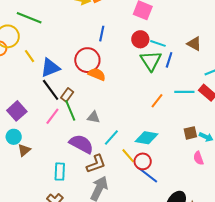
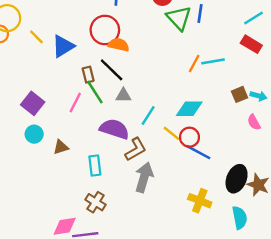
black line: (51, 90) -> (112, 70), moved
cyan line: (184, 92) -> (213, 61), moved
brown rectangle: (67, 95) -> (88, 75), turned -40
brown triangle: (24, 150) -> (61, 147), moved, turned 32

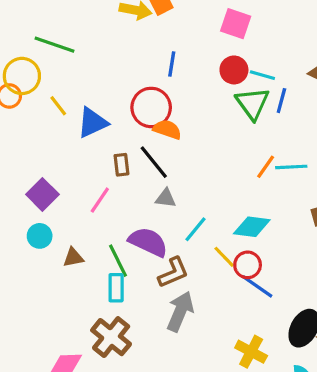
green line: (95, 92) -> (118, 261), moved
brown cross: (96, 202) -> (111, 337), size x1.4

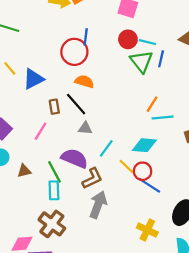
red circle: (151, 107) -> (74, 52), moved
cyan line: (291, 167) -> (163, 117), moved

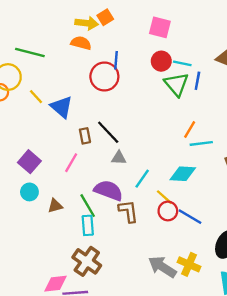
blue triangle: (33, 79) -> (62, 107), turned -50
orange semicircle: (84, 81) -> (81, 43), moved
red circle: (143, 171) -> (168, 211), moved
brown L-shape: (92, 178) -> (128, 211), turned -70
gray arrow: (98, 205) -> (162, 267), moved, turned -76

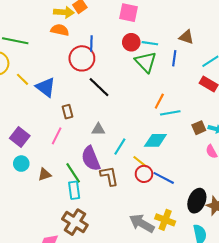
blue line: (197, 81) -> (174, 58), moved
black line: (108, 132) -> (99, 87), moved
purple semicircle: (108, 190) -> (91, 159), turned -130

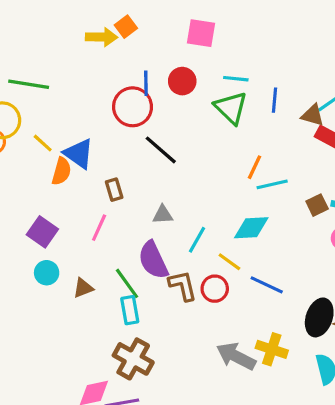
orange semicircle: (60, 30) -> (61, 171), moved, turned 96
brown triangle: (186, 37) -> (313, 115), moved
red circle: (131, 42) -> (182, 81), moved
red circle: (144, 174) -> (215, 289), moved

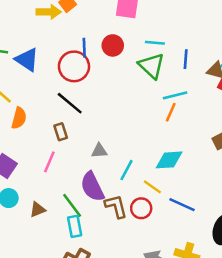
black line: (161, 150) -> (70, 103), moved
blue triangle: (79, 154) -> (27, 60), moved
cyan line: (272, 184) -> (175, 95), moved

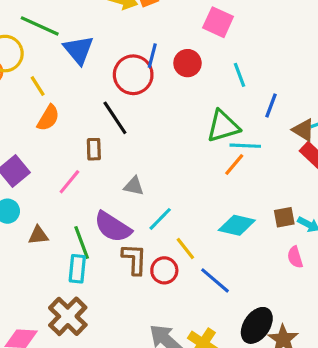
cyan line: (155, 43) -> (240, 75), turned 48
green triangle: (151, 66) -> (223, 126), moved, turned 44
cyan diamond: (169, 160) -> (237, 225), moved
purple semicircle: (92, 187) -> (113, 227), turned -48

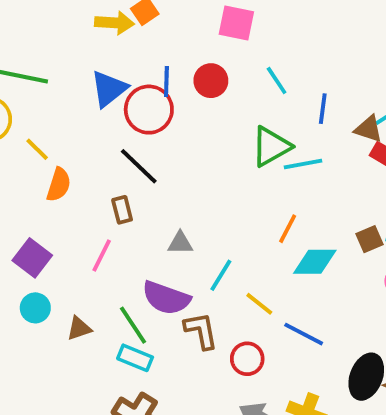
blue triangle: (79, 50) -> (109, 89), moved, turned 44
orange line: (234, 165) -> (288, 229), moved
cyan rectangle: (77, 269) -> (135, 358), turned -60
red circle: (164, 270) -> (247, 359), moved

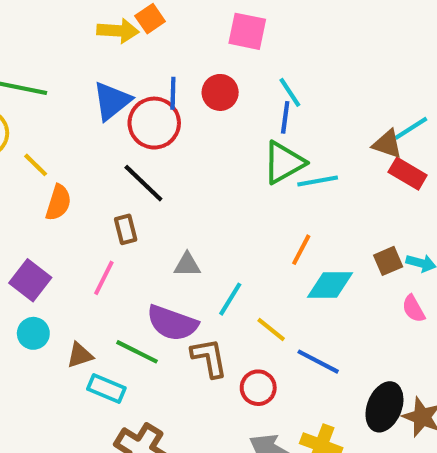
blue line: (323, 109) -> (285, 117), moved
green line: (133, 325) -> (137, 352), turned -30
cyan rectangle: (135, 358) -> (106, 389), moved

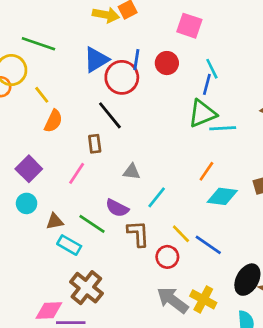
purple semicircle: (172, 323) -> (117, 208), size x0.7
yellow line: (271, 329) -> (181, 234), moved

